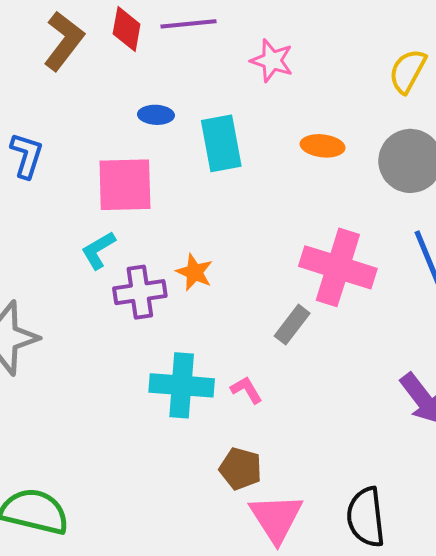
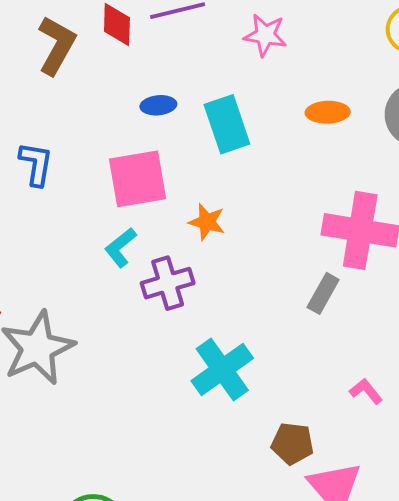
orange star: (194, 272) -> (207, 222), moved
cyan cross: (182, 385) -> (222, 369), turned -32
pink L-shape: (246, 390) -> (366, 391), moved

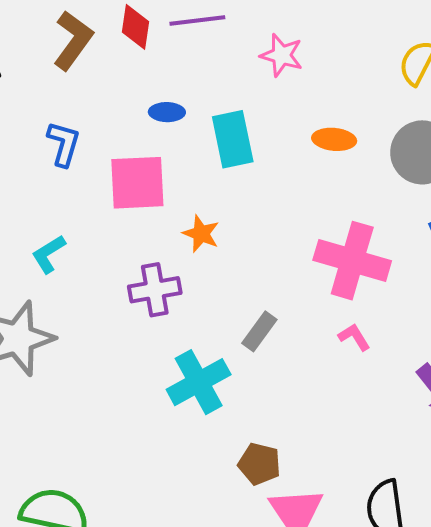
blue L-shape: (36, 164) -> (64, 144), moved
cyan L-shape: (121, 247) -> (49, 254), moved
gray rectangle: (323, 293) -> (259, 331), moved
pink L-shape: (366, 391) -> (354, 337), moved

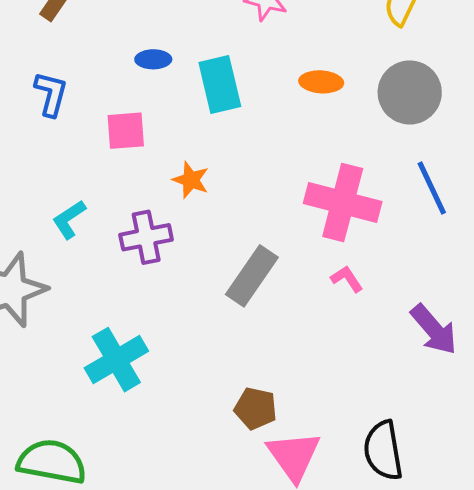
pink square: (137, 183) -> (126, 131), size x0.7
cyan L-shape: (49, 254) -> (69, 219), moved
gray rectangle: (259, 331) -> (252, 276), size x1.5
cyan cross: (199, 382) -> (116, 360), moved

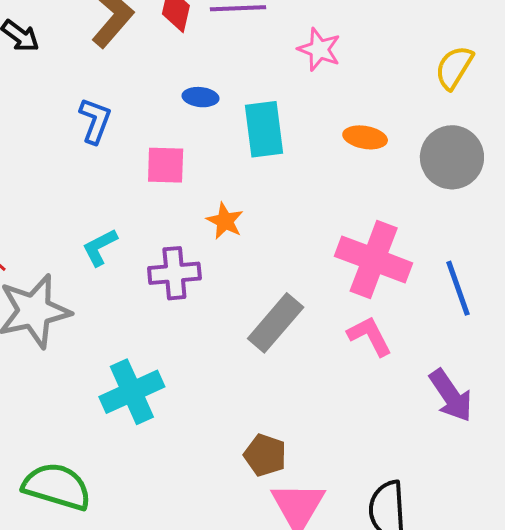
blue line: (432, 188) -> (458, 288), moved
pink L-shape: (347, 279) -> (370, 336), size x1.4

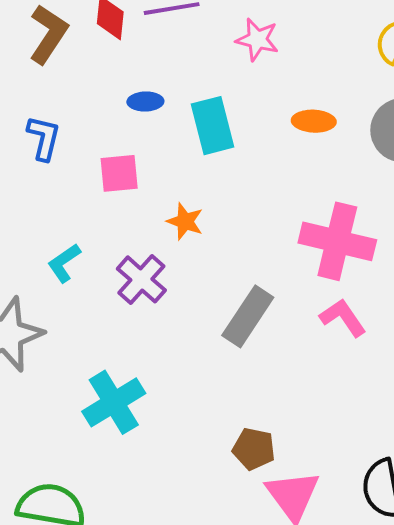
purple cross: (174, 273) -> (141, 279), turned -36

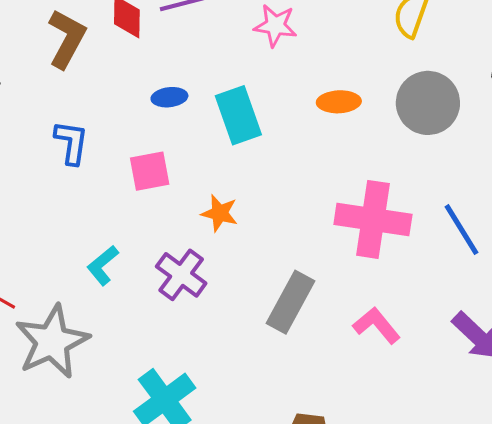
pink L-shape: (343, 318) -> (377, 325), moved

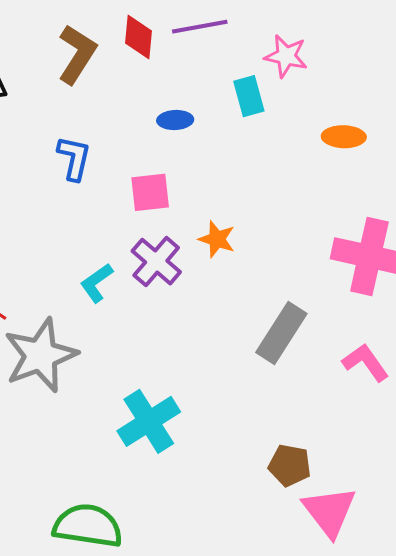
cyan rectangle: (238, 115) -> (249, 96), moved, size x0.7
purple cross: (181, 275) -> (156, 262), moved

